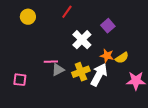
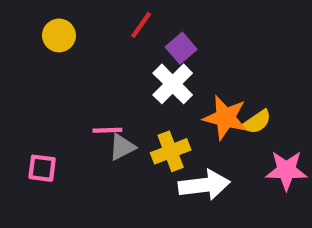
purple square: (108, 26) -> (181, 48), moved
orange star: (107, 56) -> (225, 118), size x1.5
white arrow: (99, 75) -> (204, 185), moved, turned 55

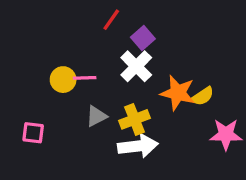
yellow circle: (59, 35) -> (63, 80), moved
pink line: (107, 130) -> (85, 78), moved
white arrow: (204, 185) -> (138, 146), moved

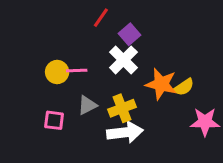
pink square: (33, 133) -> (54, 120), moved

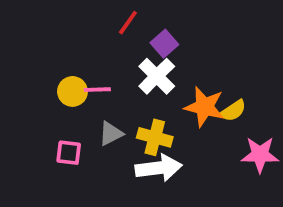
yellow cross: (122, 108) -> (155, 137), turned 36

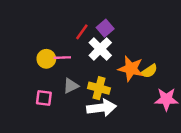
red line: (128, 23) -> (82, 32), moved

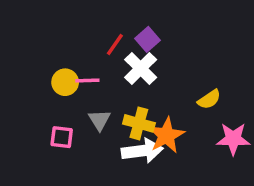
orange star: (131, 69) -> (166, 135), moved, turned 30
gray triangle: (71, 86) -> (99, 120), turned -35

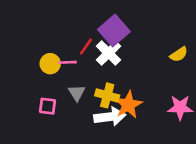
purple square: (147, 39) -> (114, 31), size x1.6
red line: (115, 44) -> (86, 46), moved
yellow semicircle: (209, 99) -> (179, 54), moved

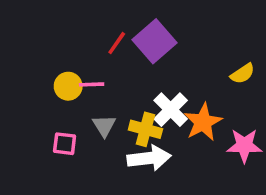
red line: (86, 46) -> (117, 43), moved
white cross: (109, 53) -> (171, 110), moved
orange star: (128, 105) -> (203, 122), moved

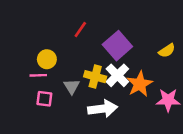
purple square: (154, 41) -> (117, 46), moved
pink line: (92, 84) -> (38, 75), moved
yellow cross: (145, 129) -> (95, 77), moved

